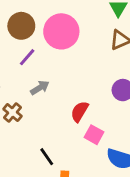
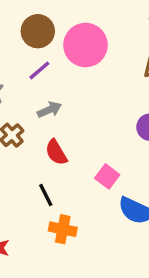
red semicircle: (80, 111) -> (56, 152), moved, turned -70

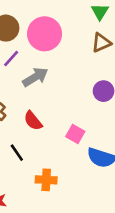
gray arrow: (49, 110) -> (35, 77), moved, size x1.4
black line: (46, 195) -> (17, 153), moved

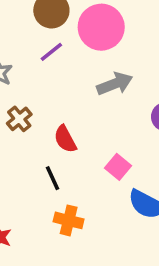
gray arrow: (35, 77) -> (115, 84), moved
black line: (17, 153) -> (53, 178), moved

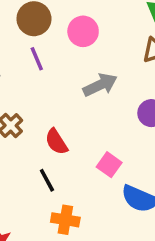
pink circle: (101, 27) -> (83, 31), size x0.7
purple line: (51, 52) -> (37, 59), turned -70

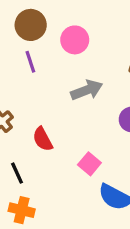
black line: (47, 180) -> (17, 173), moved
orange cross: (65, 220) -> (22, 210), moved

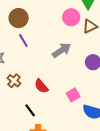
pink circle: (75, 40) -> (71, 17), moved
pink square: (89, 164) -> (73, 95), turned 32

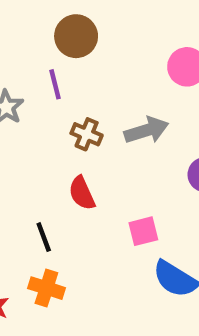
purple line: (23, 41) -> (55, 84), moved
brown cross: (14, 81) -> (87, 134), moved, turned -32

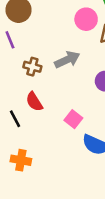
pink square: (143, 231) -> (73, 119), turned -30
black line: (44, 237) -> (15, 119), moved

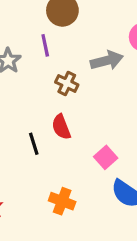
gray arrow: (67, 60) -> (107, 60), moved
orange cross: (21, 160) -> (62, 201), moved

